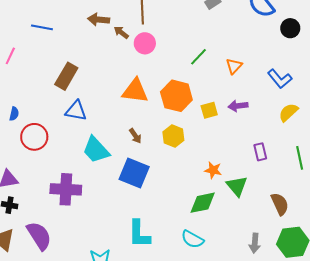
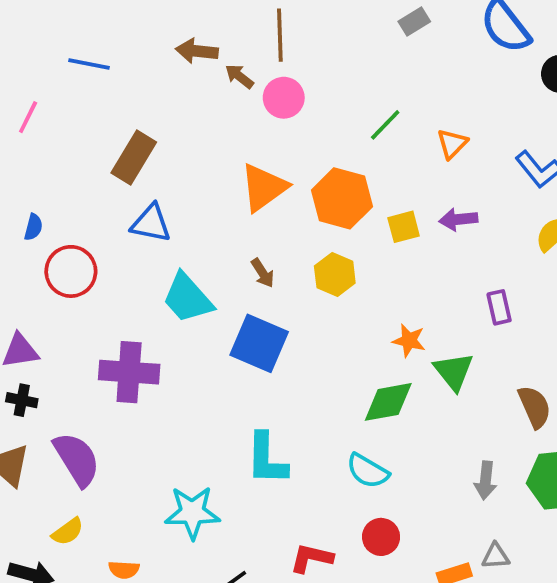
orange triangle: (135, 91) -> (264, 188), turned -44

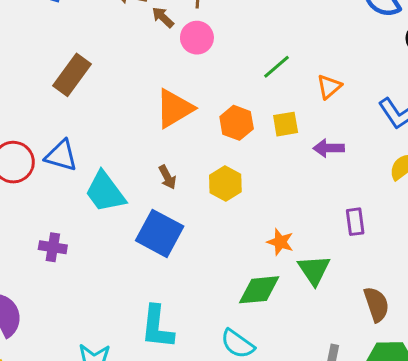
orange hexagon: (342, 198) -> (237, 123), size x0.7
blue triangle: (151, 223) -> (61, 156), moved
yellow square: (404, 227) -> (286, 124), moved
purple cross: (129, 372) -> (53, 247), size x0.6

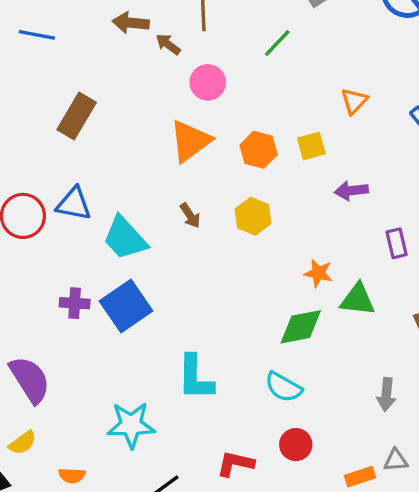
pink circle: (197, 38) -> (208, 82), moved
green line: (277, 67) -> (277, 43), moved
purple arrow: (329, 148) -> (351, 191), moved
blue square: (160, 233) -> (126, 306), moved, turned 33
green triangle: (314, 270) -> (358, 300), turned -44

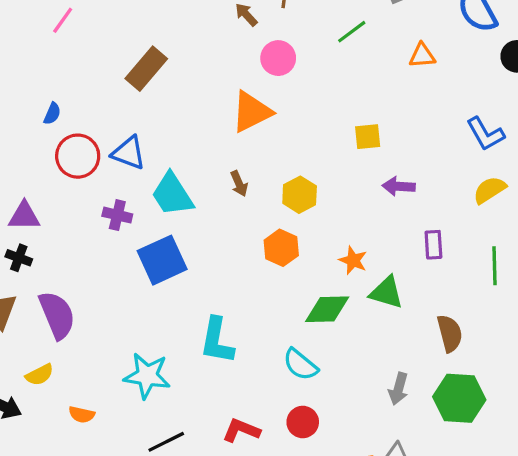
orange triangle: (354, 101) -> (422, 56), moved, turned 32
orange hexagon: (259, 150) -> (281, 248), moved
purple cross: (75, 303) -> (117, 215), moved

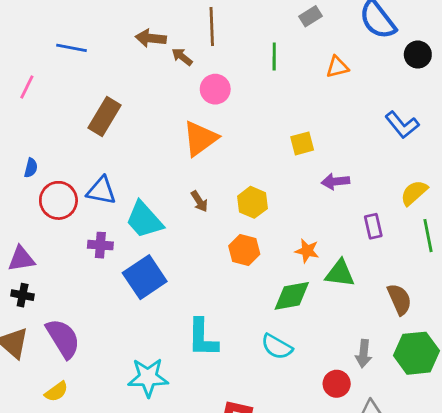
green line: (352, 32) -> (274, 56), turned -44
yellow semicircle: (490, 190) -> (414, 193), moved
red circle: (303, 422) -> (337, 384), moved

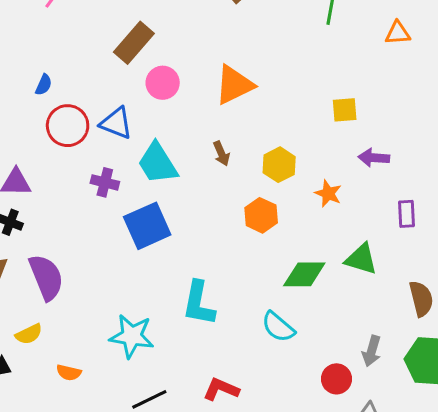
pink circle: (215, 89) -> (163, 83), moved
orange star: (307, 251) -> (328, 193), moved

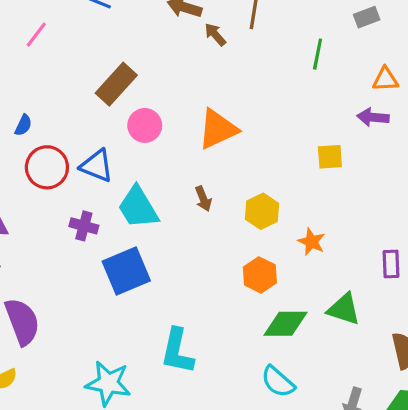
purple arrow: (374, 158) -> (373, 117), moved
orange hexagon: (261, 215) -> (260, 275), moved
cyan semicircle: (278, 327) -> (278, 382), moved

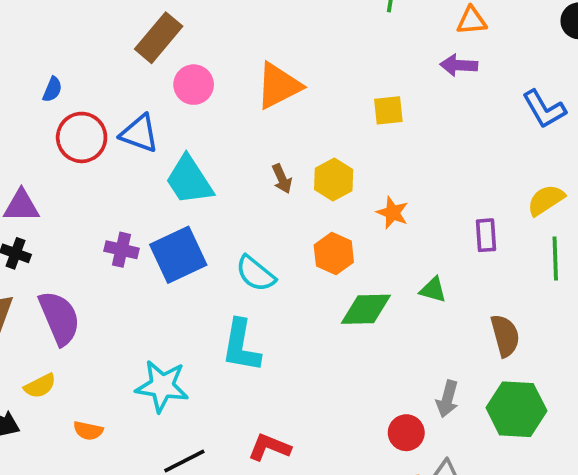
yellow square: (330, 157) -> (388, 110), moved
brown arrow: (203, 199) -> (282, 179), moved
purple cross: (84, 226) -> (121, 250), moved
green triangle: (344, 309) -> (433, 290), size x0.7
cyan semicircle: (278, 382) -> (256, 274), moved

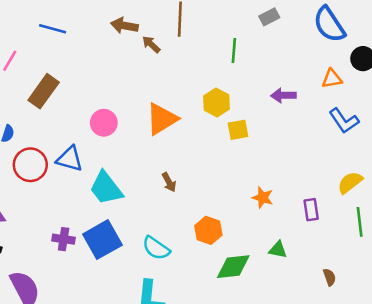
orange triangle: (472, 21) -> (332, 79), moved
brown rectangle: (159, 38) -> (44, 91), moved
yellow hexagon: (334, 179) -> (216, 103), moved
orange star: (393, 213) -> (263, 198), moved
brown semicircle: (505, 336) -> (330, 277), size x0.6

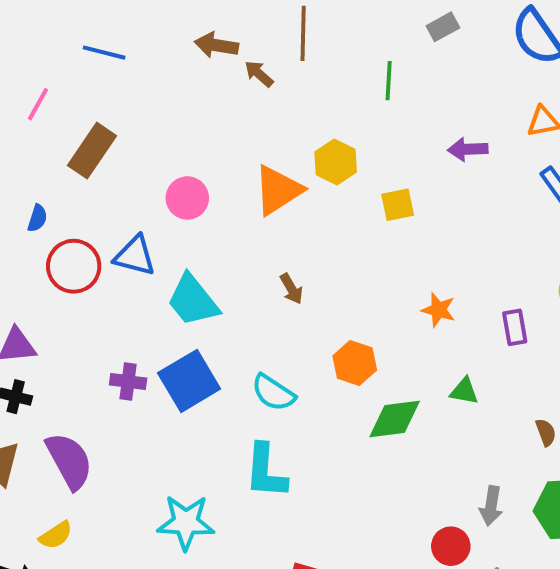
yellow hexagon: (216, 103) -> (336, 162), moved

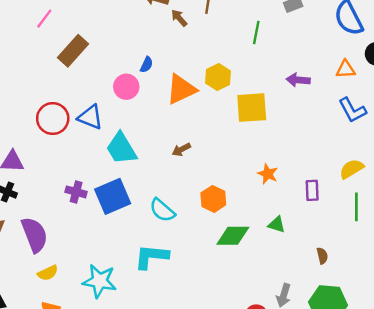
yellow square: (398, 205) -> (252, 108), size x1.6
blue semicircle: (37, 218) -> (147, 65), moved
brown arrow: (291, 289) -> (181, 149), turned 84
cyan L-shape: (266, 471) -> (151, 257), turned 84
yellow semicircle: (56, 535) -> (48, 273), moved

